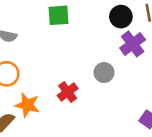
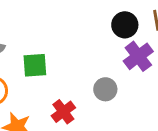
green square: (59, 15) -> (35, 65), moved

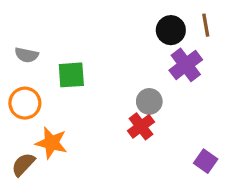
red cross: (63, 112) -> (141, 126), moved

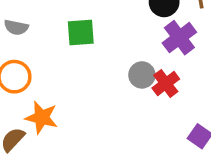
green square: (71, 75) -> (81, 32), moved
red cross: (141, 126) -> (166, 83), moved

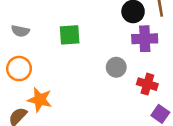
purple cross: (179, 38) -> (145, 39), turned 35
red cross: (166, 83) -> (147, 84), moved, turned -36

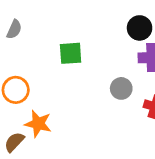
gray semicircle: (20, 31) -> (14, 29), moved, turned -78

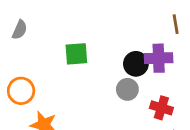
black circle: (140, 28) -> (136, 64), moved

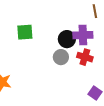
red cross: (161, 108) -> (85, 57), moved

